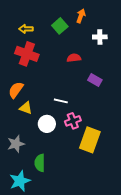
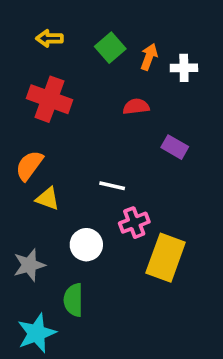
orange arrow: (81, 16) -> (149, 57), moved
yellow arrow: (26, 29) -> (50, 38), moved
white circle: (47, 124) -> (86, 245), moved

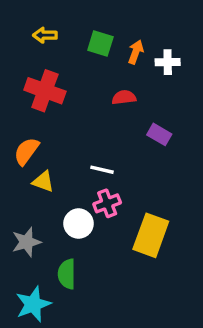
green square: (110, 48) -> (100, 44), turned -32
pink cross: (134, 223) -> (107, 203), moved

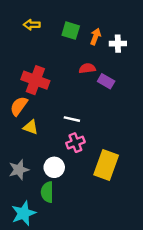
red cross: (45, 91) -> (35, 80), moved
purple rectangle: (159, 134) -> (106, 81), moved
white circle: (79, 224) -> (54, 167), moved

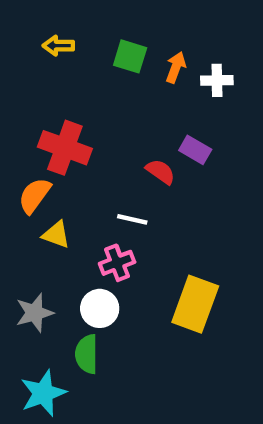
red semicircle: (87, 68) -> (160, 172), moved, turned 42
pink cross: (75, 143) -> (117, 263), moved

